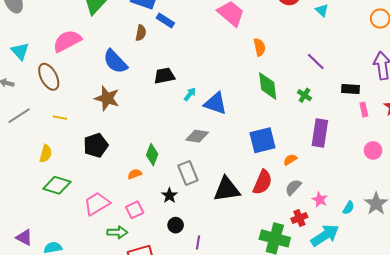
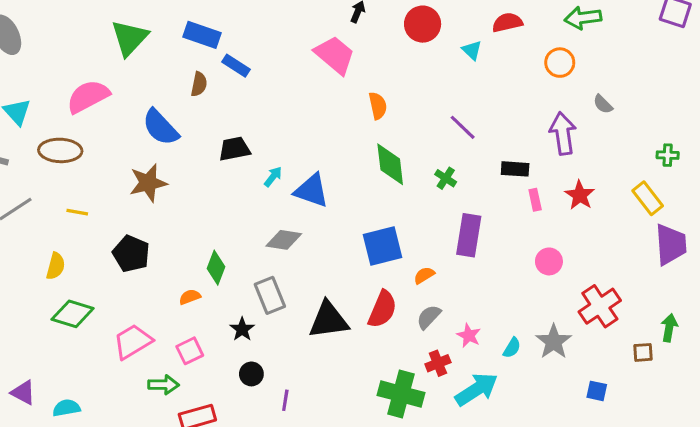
brown ellipse: (49, 77) -> (60, 150), turned -60
brown star: (107, 98) -> (148, 183), turned -30
black pentagon: (96, 145) -> (131, 254), turned -30

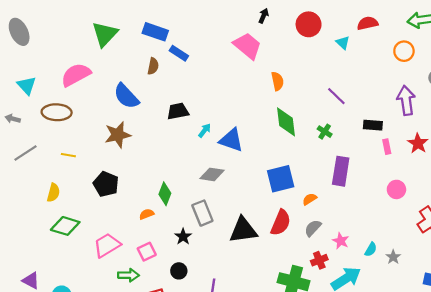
gray star: (554, 342) -> (393, 257), moved, size x0.6
black circle: (251, 374) -> (179, 271), moved

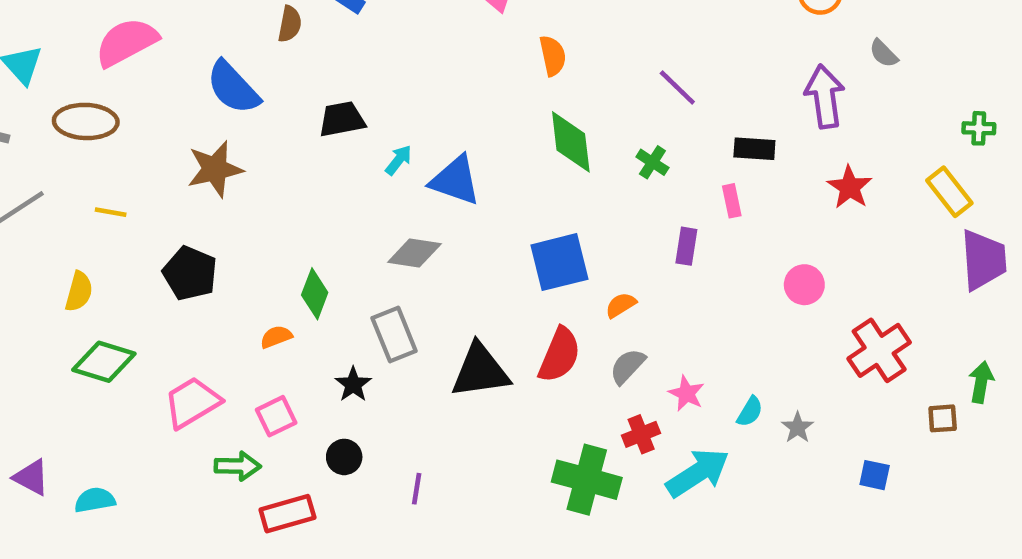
pink rectangle: (387, 147) -> (732, 201), moved
purple rectangle: (341, 171) -> (686, 246), size x0.6

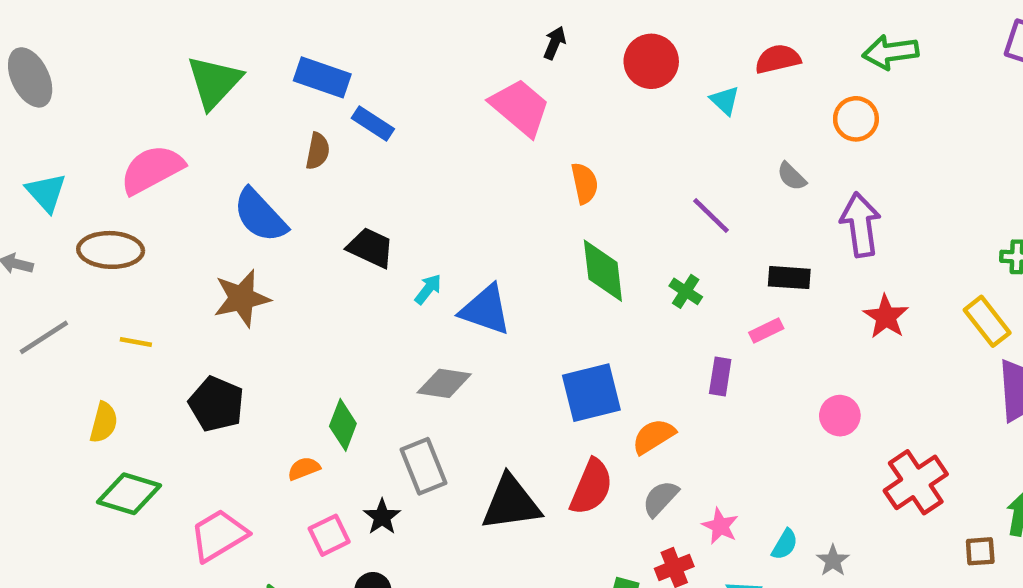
gray semicircle: (884, 53) -> (792, 176), moved
black trapezoid: (342, 119) -> (371, 248), turned 36
pink rectangle: (732, 201) -> (766, 330), turned 76
orange semicircle: (621, 305) -> (654, 436), size x1.4
pink square: (276, 416) -> (329, 535), moved

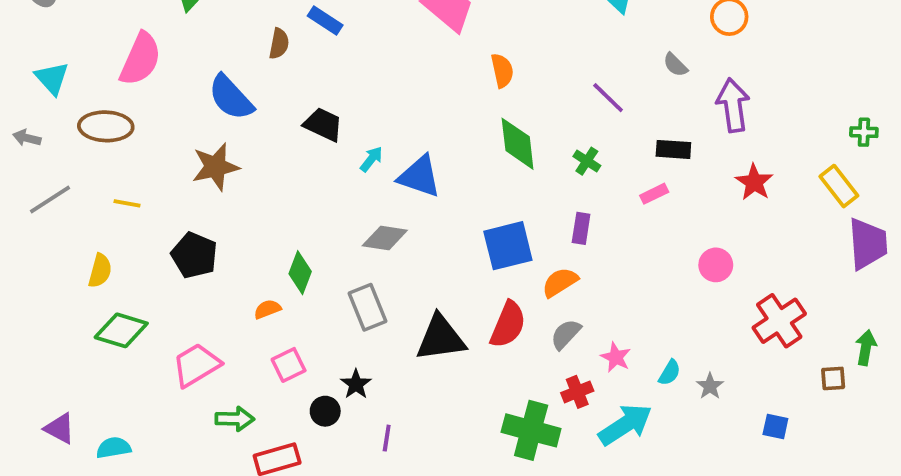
pink semicircle: (152, 169) -> (140, 59), turned 142
purple rectangle: (720, 376) -> (581, 228), moved
black star: (382, 517) -> (356, 384), moved

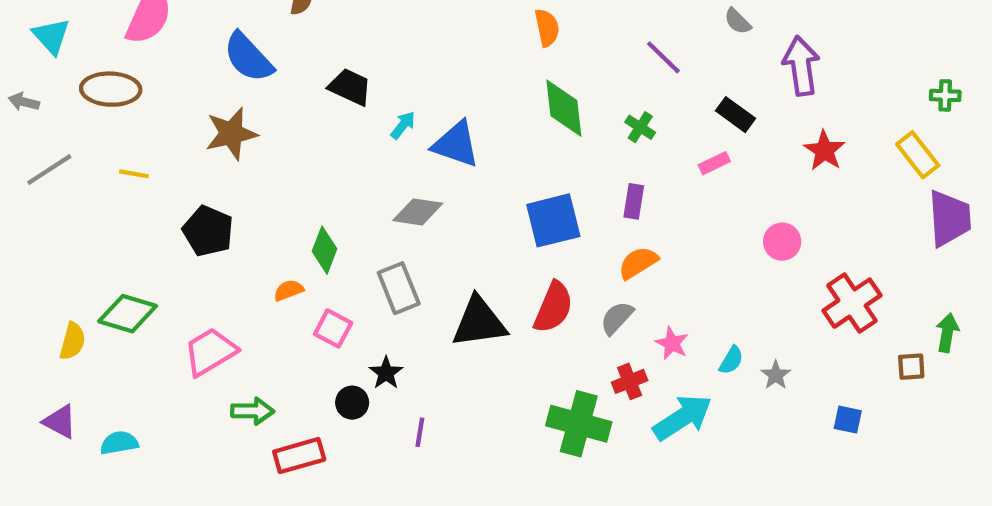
black rectangle: (673, 149) -> (735, 115), turned 32
yellow semicircle: (100, 271) -> (73, 341), moved
orange semicircle: (560, 282) -> (638, 263), moved
pink square: (289, 365) -> (333, 328), moved, turned -36

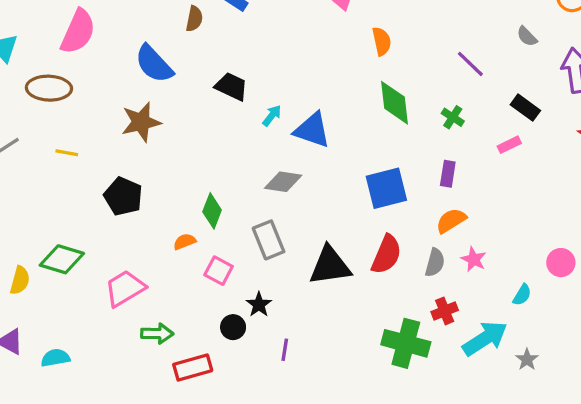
pink circle: (782, 242) -> (561, 263), moved
gray semicircle: (617, 318) -> (435, 263), turned 152
pink star: (672, 343) -> (474, 259), moved
gray star: (776, 375) -> (527, 359), moved

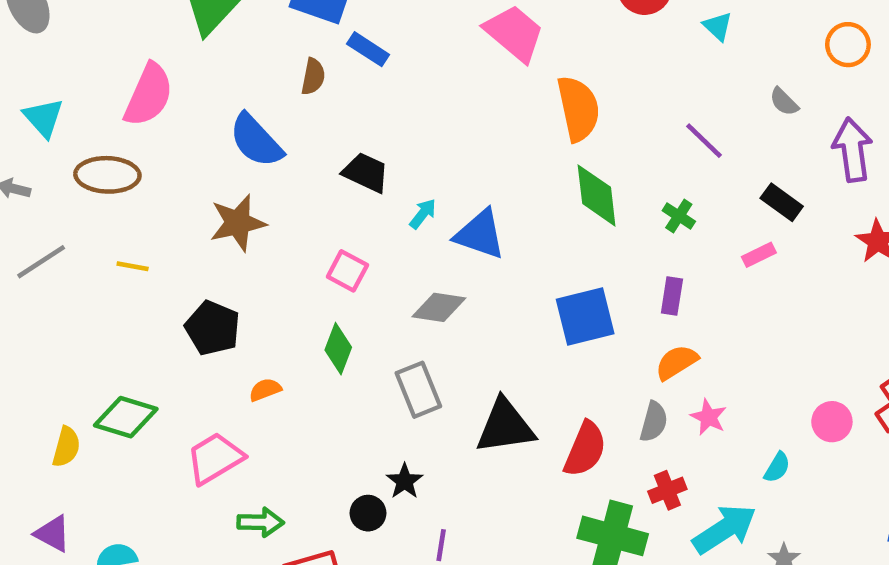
orange semicircle: (382, 41) -> (578, 109), size x1.6
orange semicircle: (185, 242) -> (265, 390), moved
red semicircle: (386, 254) -> (585, 449), moved
pink square: (219, 271) -> (347, 271), moved

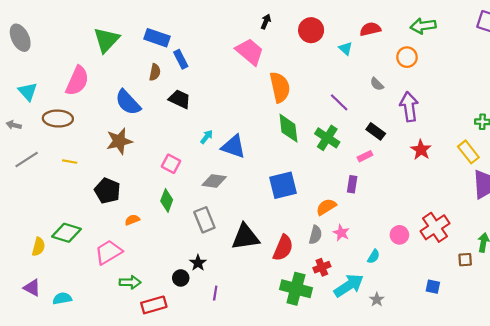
blue rectangle: (368, 49) -> (181, 59), turned 30
black trapezoid: (366, 173) -> (180, 99), moved
green cross: (679, 216) -> (327, 138), size x1.6
purple rectangle: (672, 296) -> (352, 184), moved

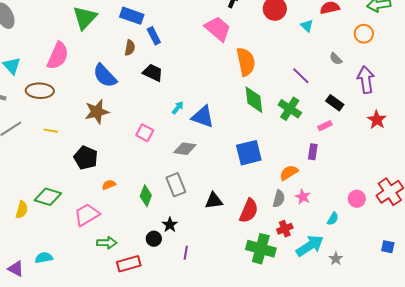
green diamond: (167, 200) -> (146, 196), moved
black triangle: (245, 237) -> (214, 201), size x0.7
purple triangle: (32, 288) -> (16, 269), moved

